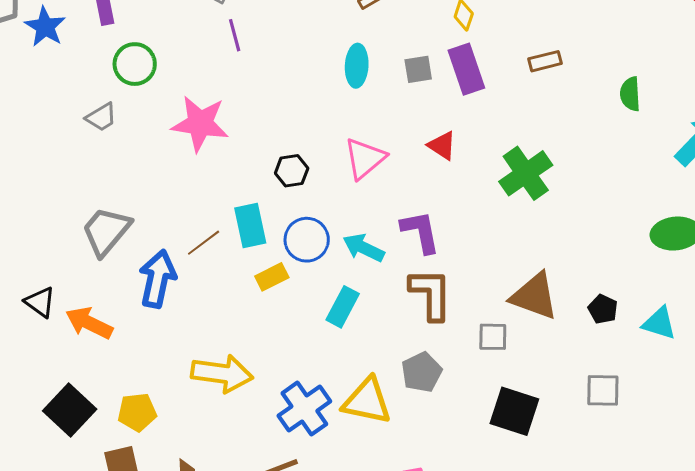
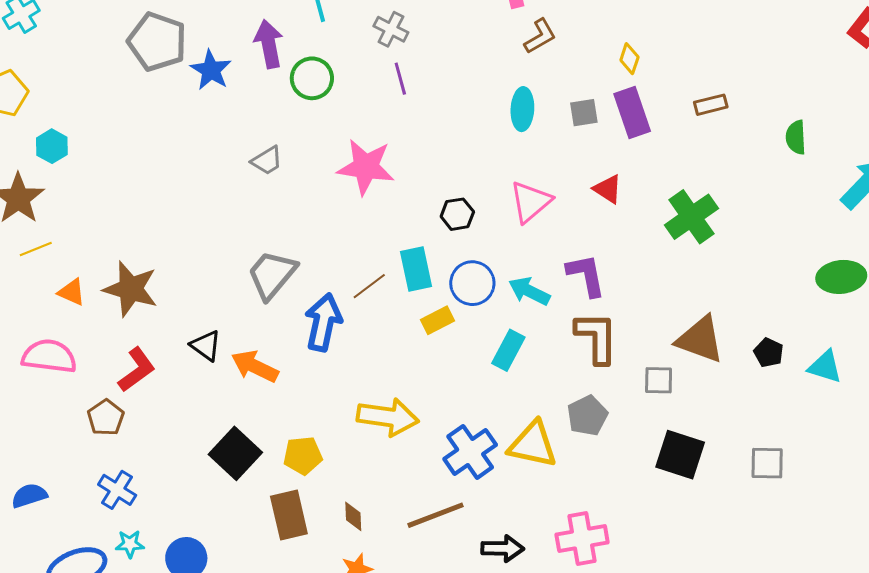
green circle: (135, 64) -> (312, 78), moved
gray square: (603, 390) -> (767, 463), moved

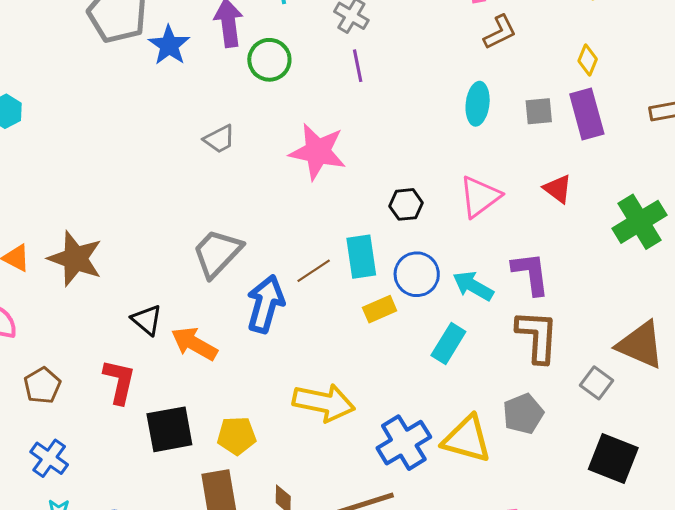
red L-shape: (137, 370) -> (119, 382), moved, turned -45
gray square: (659, 380) -> (596, 383), turned 32
black square: (235, 453) -> (169, 429), turned 33

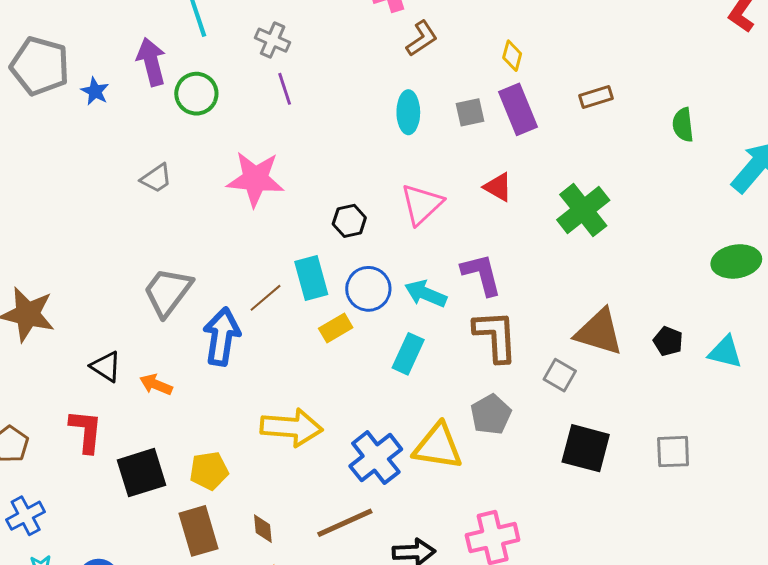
blue star: (169, 45) -> (95, 91), size x0.7
orange arrow: (194, 344) -> (156, 385), size x0.7
blue cross: (49, 458) -> (26, 516), turned 33

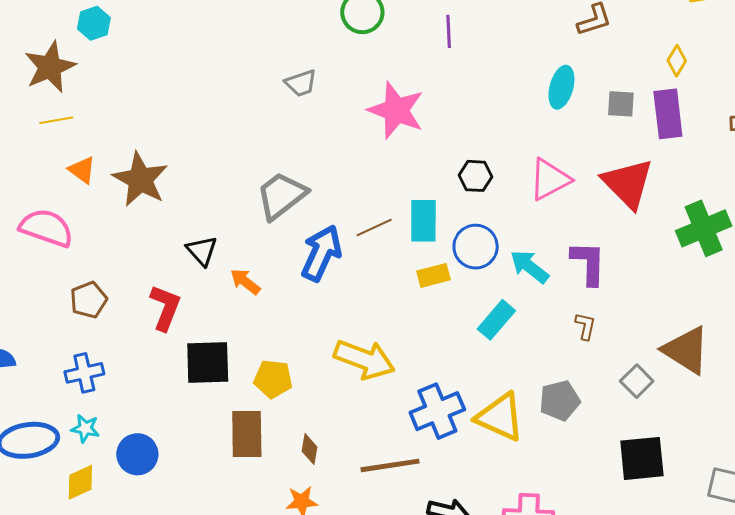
red triangle: (498, 187) -> (628, 183), size x1.8
brown L-shape: (496, 336) -> (585, 326), size x0.5
black square: (586, 448) -> (642, 458), turned -36

